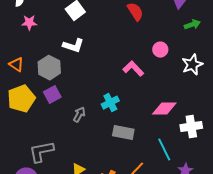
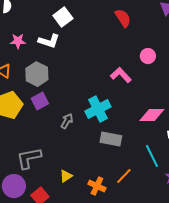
pink star: (29, 23) -> (18, 41), moved
white L-shape: (73, 46) -> (49, 41), moved
cyan cross: (110, 103) -> (98, 109), size x1.4

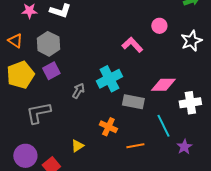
gray rectangle: (111, 139) -> (133, 102), moved
gray L-shape: (29, 158) -> (38, 113), moved
orange line: (124, 176) -> (135, 146), turned 36
orange cross: (97, 186) -> (108, 127), moved

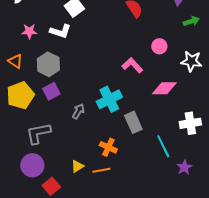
white star: (191, 41) -> (191, 61), turned 30
pink diamond: (163, 85) -> (164, 88), moved
gray rectangle: (133, 102) -> (133, 122), turned 55
orange line: (135, 146) -> (101, 170), moved
purple circle: (25, 156) -> (32, 165), moved

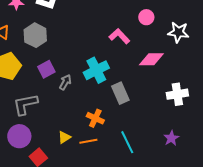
purple square: (51, 91) -> (46, 69), moved
cyan line: (163, 146) -> (127, 142), moved

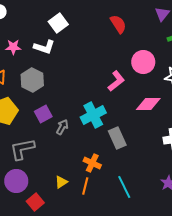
pink circle: (146, 17) -> (143, 62), size x1.5
pink L-shape: (119, 36) -> (116, 81), turned 95
orange line: (88, 141) -> (85, 186), turned -66

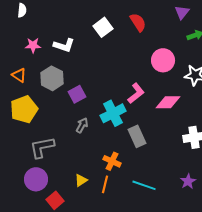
white square: (58, 23) -> (103, 27), moved
pink L-shape: (116, 81) -> (136, 93), moved
purple square: (43, 114) -> (77, 94), moved
cyan line: (124, 187) -> (144, 185), turned -45

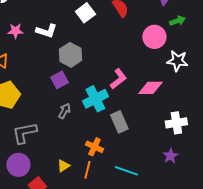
pink circle: (163, 60) -> (154, 37), moved
gray hexagon: (52, 78) -> (70, 55), moved
purple star: (188, 181) -> (170, 156), moved

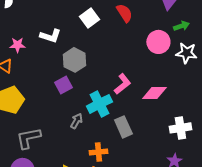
pink star: (15, 31) -> (17, 45), moved
white star: (177, 61) -> (186, 53), moved
gray arrow: (64, 111) -> (76, 121), moved
orange cross: (94, 147) -> (98, 152), turned -30

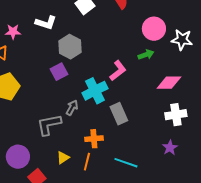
green arrow: (181, 26) -> (146, 55), moved
pink diamond: (154, 93) -> (169, 83), moved
gray L-shape: (28, 138) -> (49, 125), moved

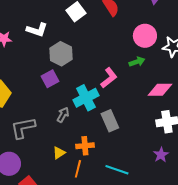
gray L-shape: (49, 125) -> (23, 128), moved
yellow triangle: (63, 158) -> (59, 153), moved

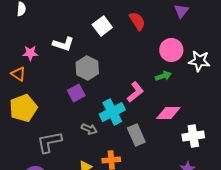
pink diamond: (160, 90) -> (168, 113), moved
gray arrow: (63, 115) -> (89, 129), turned 84

